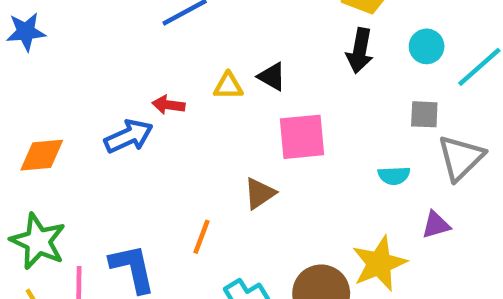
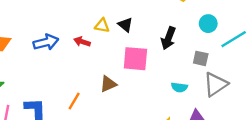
black arrow: (360, 51) -> (168, 38), moved
red arrow: (168, 105) -> (82, 42), moved

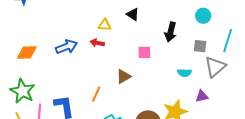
black triangle: (125, 25) -> (133, 14), moved
yellow triangle: (102, 26) -> (105, 25), moved
cyan line: (234, 39) -> (228, 41), moved, turned -35
pink square: (135, 59) -> (144, 52), size x0.6

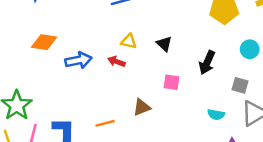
black triangle: (133, 14) -> (164, 44), moved
orange diamond: (27, 52) -> (44, 42), moved
orange line: (96, 94) -> (105, 123), turned 42

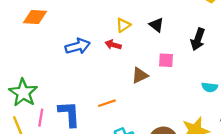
yellow triangle: (129, 41) -> (123, 25), turned -42
orange diamond: (44, 42) -> (35, 17), moved
brown triangle: (142, 107) -> (140, 75), moved

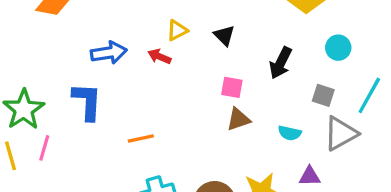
brown triangle: (140, 75) -> (238, 119), moved
blue L-shape: (69, 114) -> (87, 101), moved

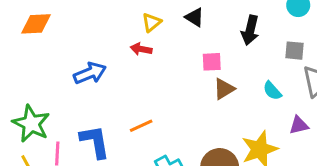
blue arrow: (109, 53) -> (90, 73), moved
blue L-shape: (87, 101) -> (95, 142), moved
cyan semicircle: (290, 133) -> (272, 91), turned 48

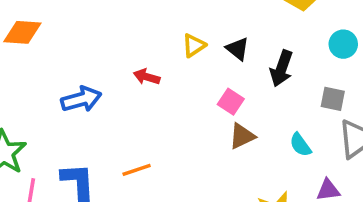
black triangle: (194, 17) -> (238, 49), moved
yellow triangle: (152, 22) -> (194, 45), moved
pink square: (212, 62) -> (231, 102), turned 30

